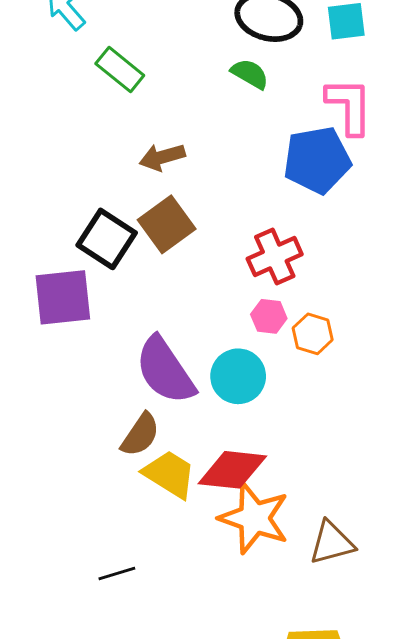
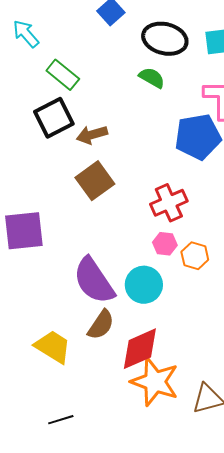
black square: (107, 239) -> (54, 118), moved, turned 30
brown semicircle: (140, 435) -> (101, 325), moved
red diamond: (232, 470) -> (140, 349), turned -30
yellow trapezoid: (169, 474) -> (53, 347), moved

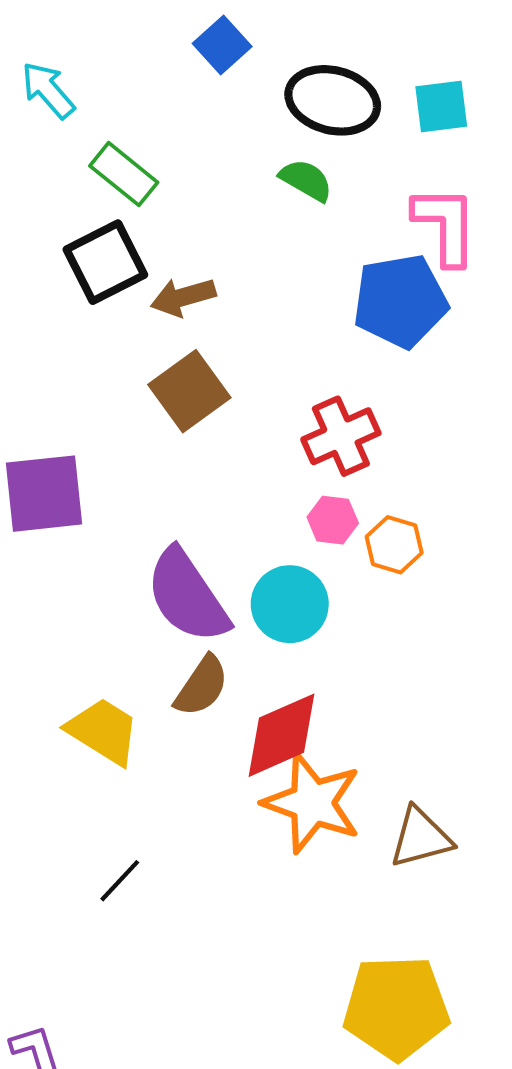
black line: (61, 420) -> (120, 881), turned -30

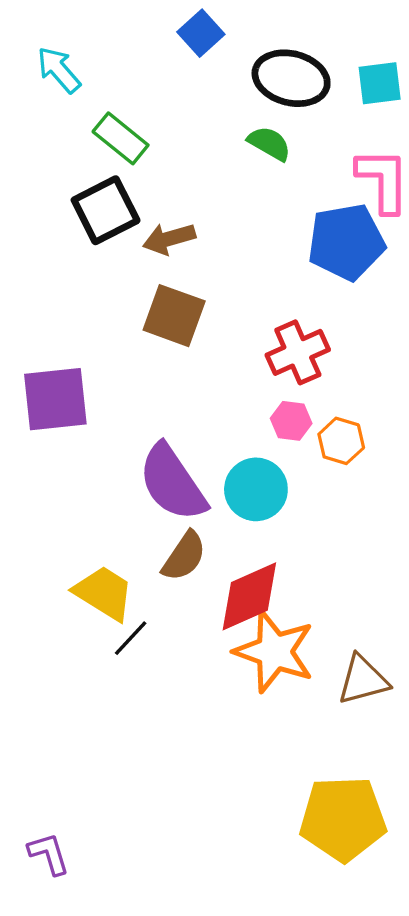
brown square: (189, 391) -> (174, 316), turned -34
black line: (120, 881) -> (131, 638), moved

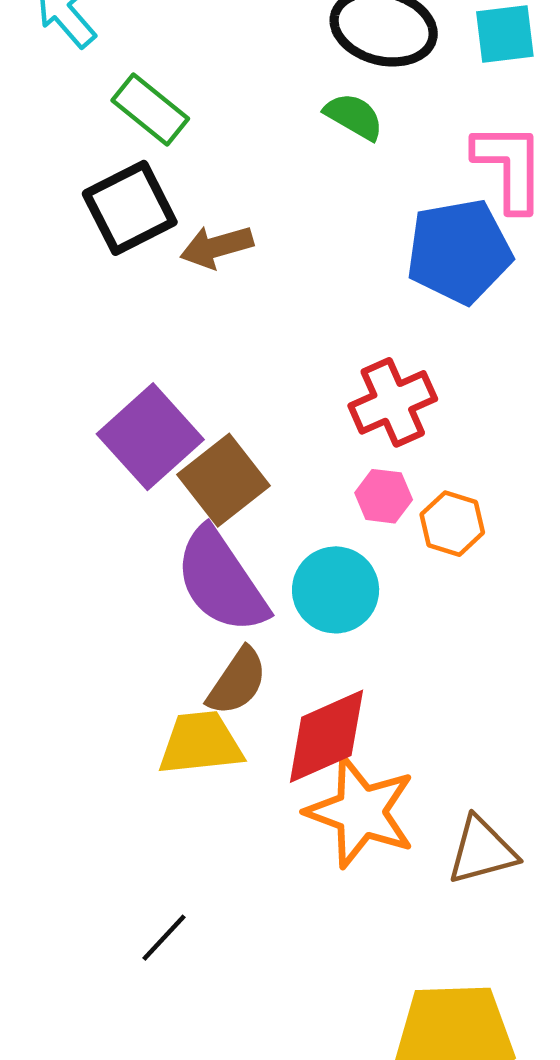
brown square: (174, 316) -> (223, 480), moved, turned 32
purple square: (55, 399) -> (150, 437), moved, turned -36
yellow trapezoid: (104, 593) -> (201, 743), moved, turned -38
black line: (131, 638) -> (164, 938), moved

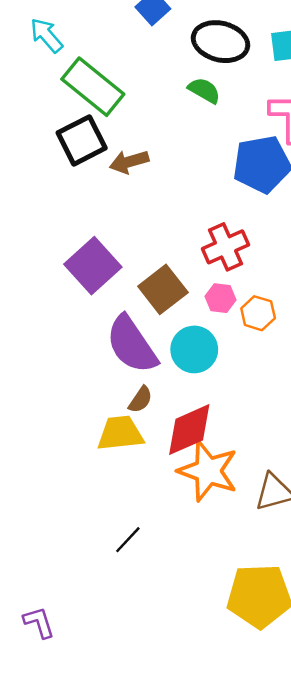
green rectangle: (150, 110) -> (93, 87), size x1.5
brown square: (223, 480) -> (163, 289), moved
brown semicircle: (237, 681) -> (140, 400), size x0.7
black line: (164, 938) -> (128, 540), moved

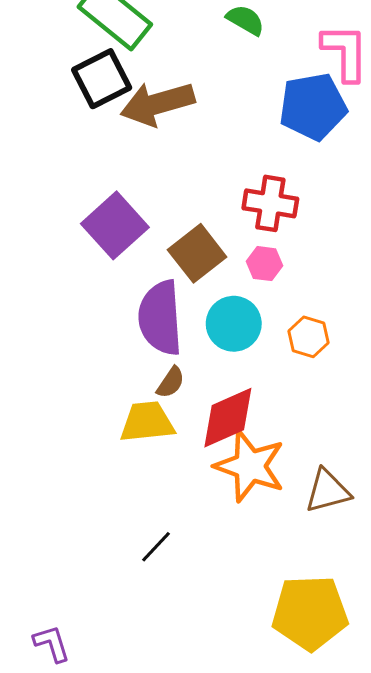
brown arrow: (129, 162) -> (157, 104), size x1.6
red cross: (226, 247) -> (270, 203), turned 33
orange hexagon: (258, 313) -> (309, 337), moved
purple semicircle: (132, 344) -> (160, 318), turned 30

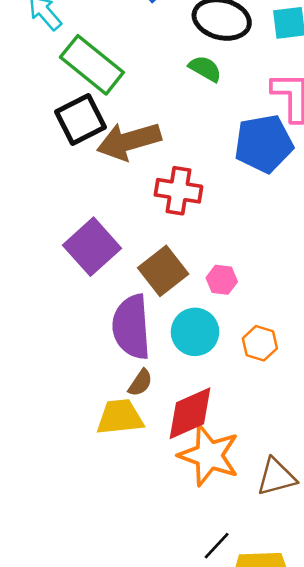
red cross: (270, 203) -> (178, 191), moved
black line: (156, 547) -> (217, 546), moved

